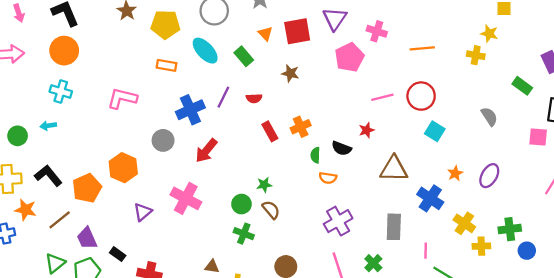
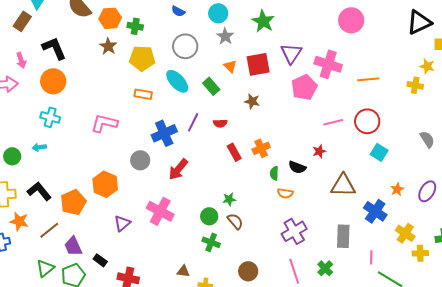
pink arrow: (19, 13) -> (21, 60), moved
pink cross: (377, 31) -> (328, 64), size x1.5

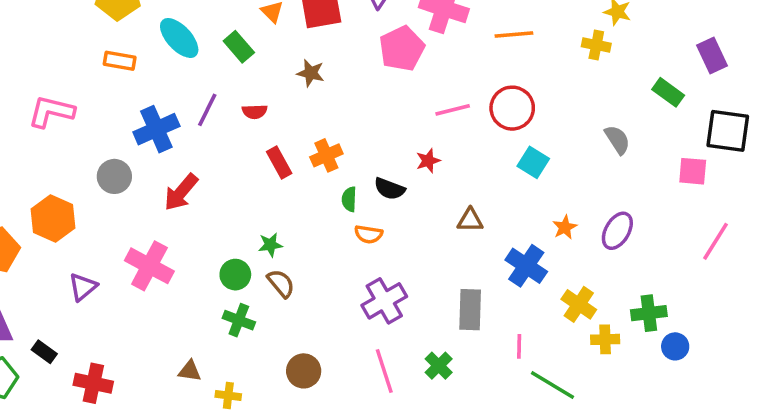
brown triangle: (343, 185) -> (470, 220), size x0.6

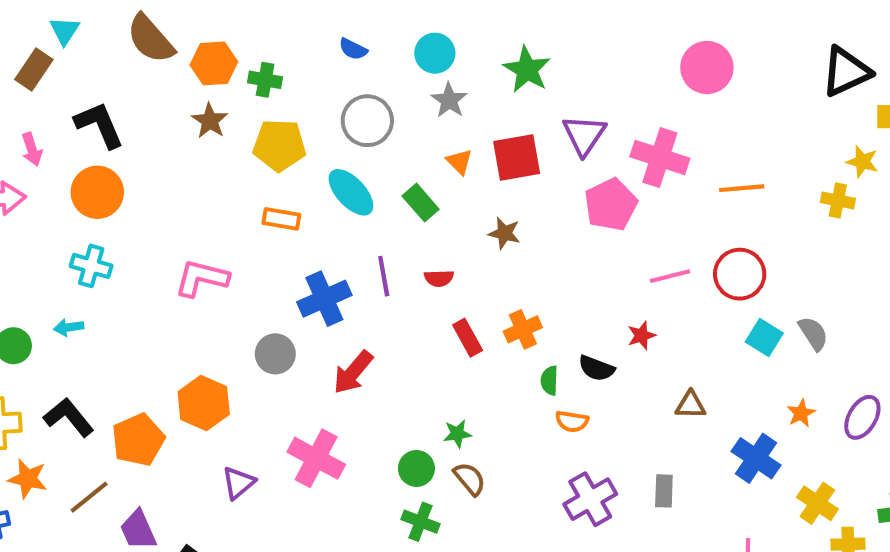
purple line: (207, 110) -> (384, 276), turned -36
gray semicircle: (617, 140) -> (813, 333), moved
gray rectangle: (470, 310) -> (664, 491), moved, size x0.7

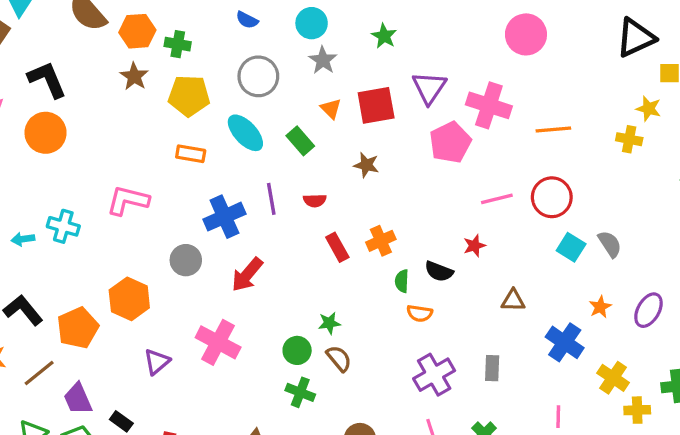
green star: (527, 70) -> (384, 36), size x0.7
cyan cross: (91, 266) -> (63, 226), moved

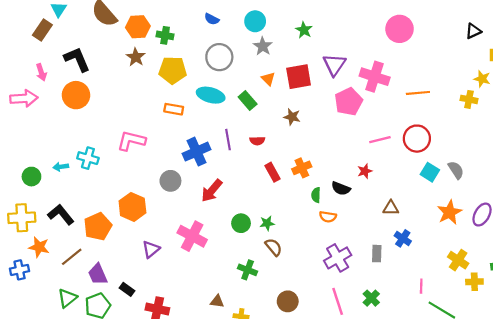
black triangle: (636, 38) -> (473, 31), size x0.6
cyan ellipse: (245, 133) -> (211, 95), turned -32
orange star: (600, 307) -> (449, 212), size x1.6
blue cross: (565, 342) -> (403, 238), moved, size x0.7
green circle: (297, 350) -> (241, 223), moved

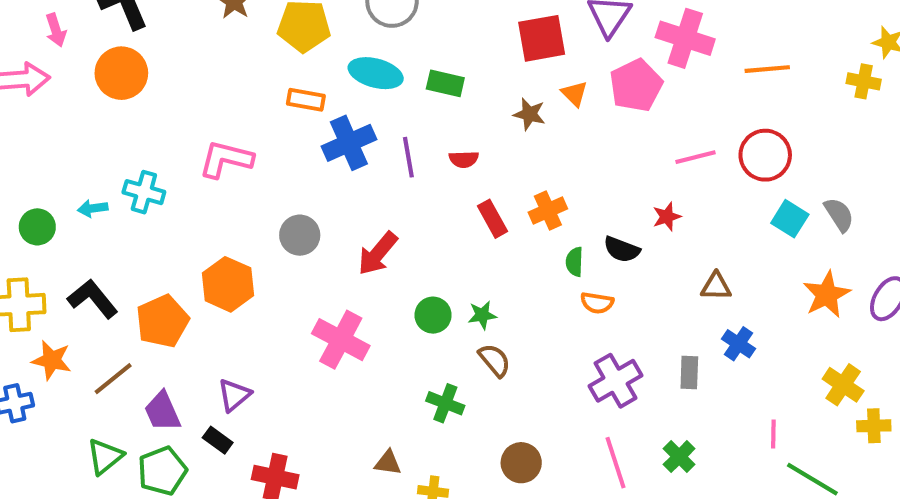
orange triangle: (268, 79) -> (575, 94), moved
green rectangle: (248, 101) -> (445, 83), turned -36
blue cross: (196, 152) -> (349, 143), moved
purple triangle: (151, 249) -> (234, 395), moved

